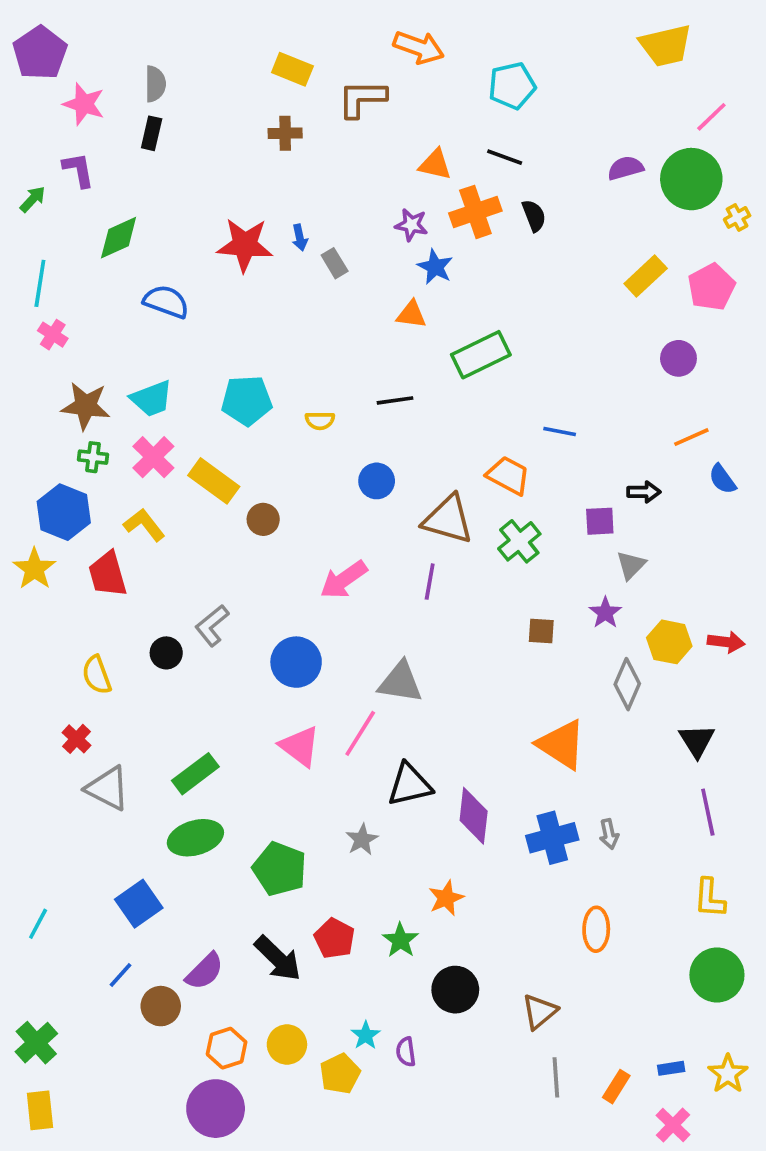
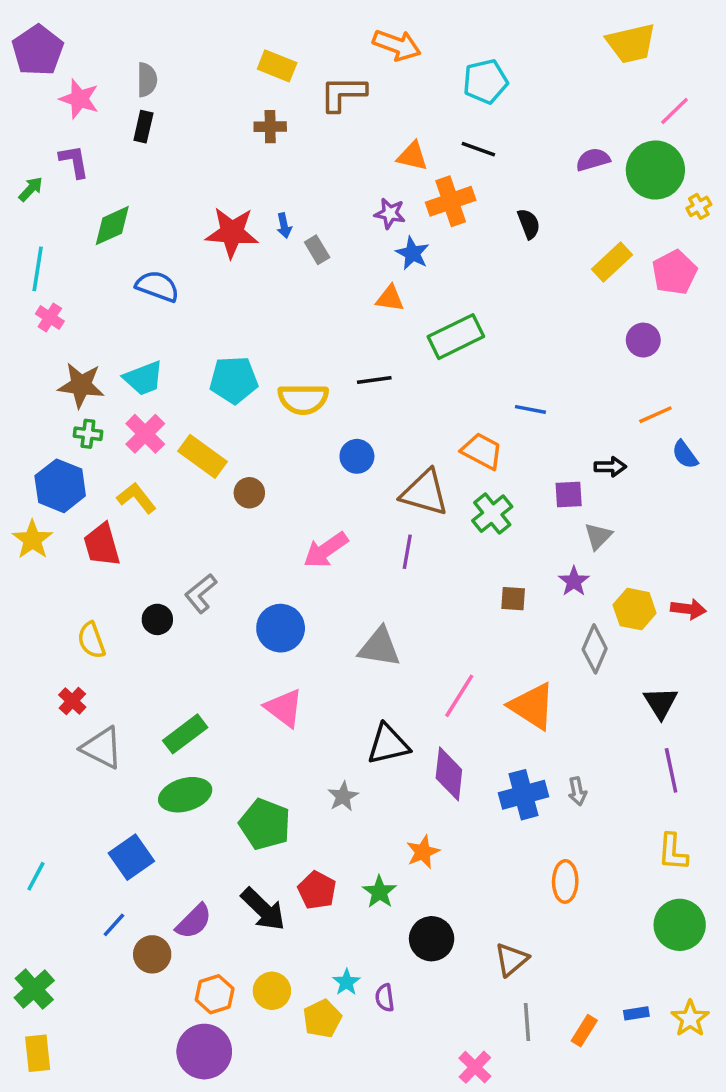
black semicircle: (534, 216) -> (529, 224), moved
yellow semicircle: (320, 421) -> (303, 399), size x1.8
pink line: (360, 733) -> (459, 696), moved
pink cross: (673, 1125) -> (475, 1067), moved

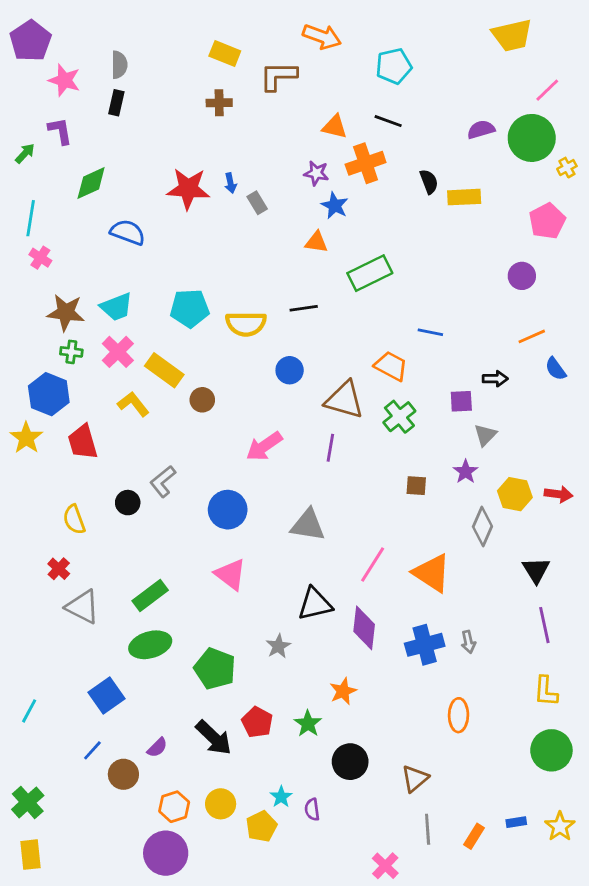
yellow rectangle: (612, 262) -> (464, 197), moved, turned 40
yellow L-shape: (137, 498) -> (133, 404), moved
purple semicircle: (194, 921) -> (157, 748), size x0.7

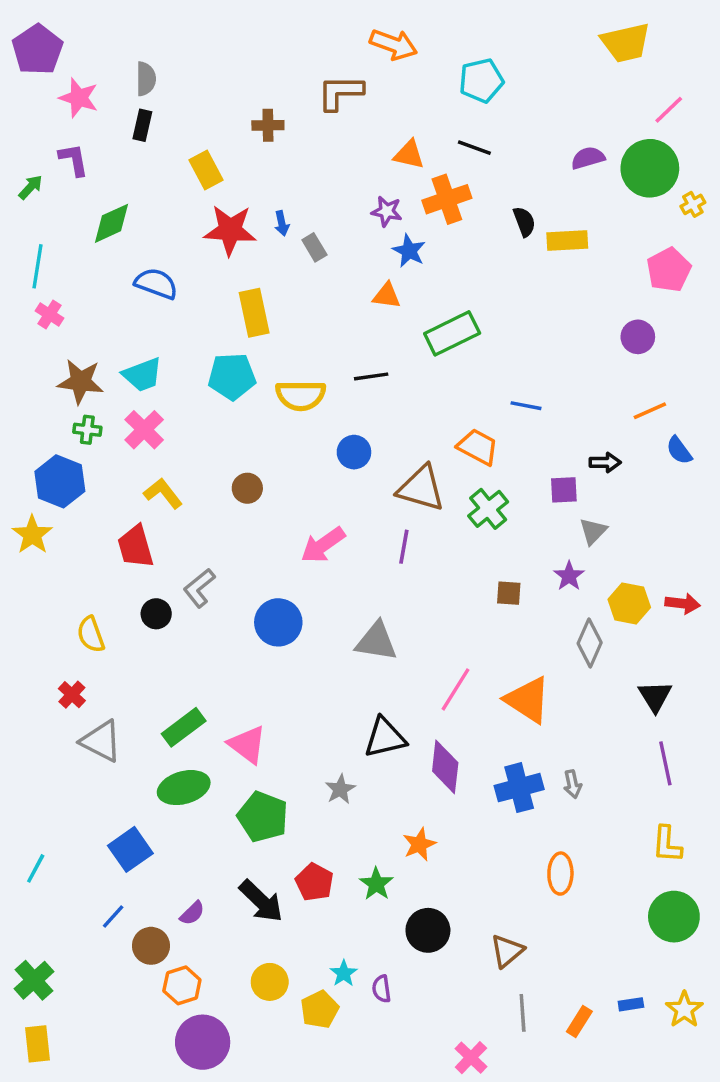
yellow rectangle: (225, 53) -> (206, 170), moved, turned 40
yellow rectangle: (164, 370) -> (254, 313), moved, turned 42
red trapezoid: (83, 442) -> (136, 547), moved
pink triangle: (230, 574) -> (247, 745), moved
orange hexagon: (174, 807) -> (182, 985), moved

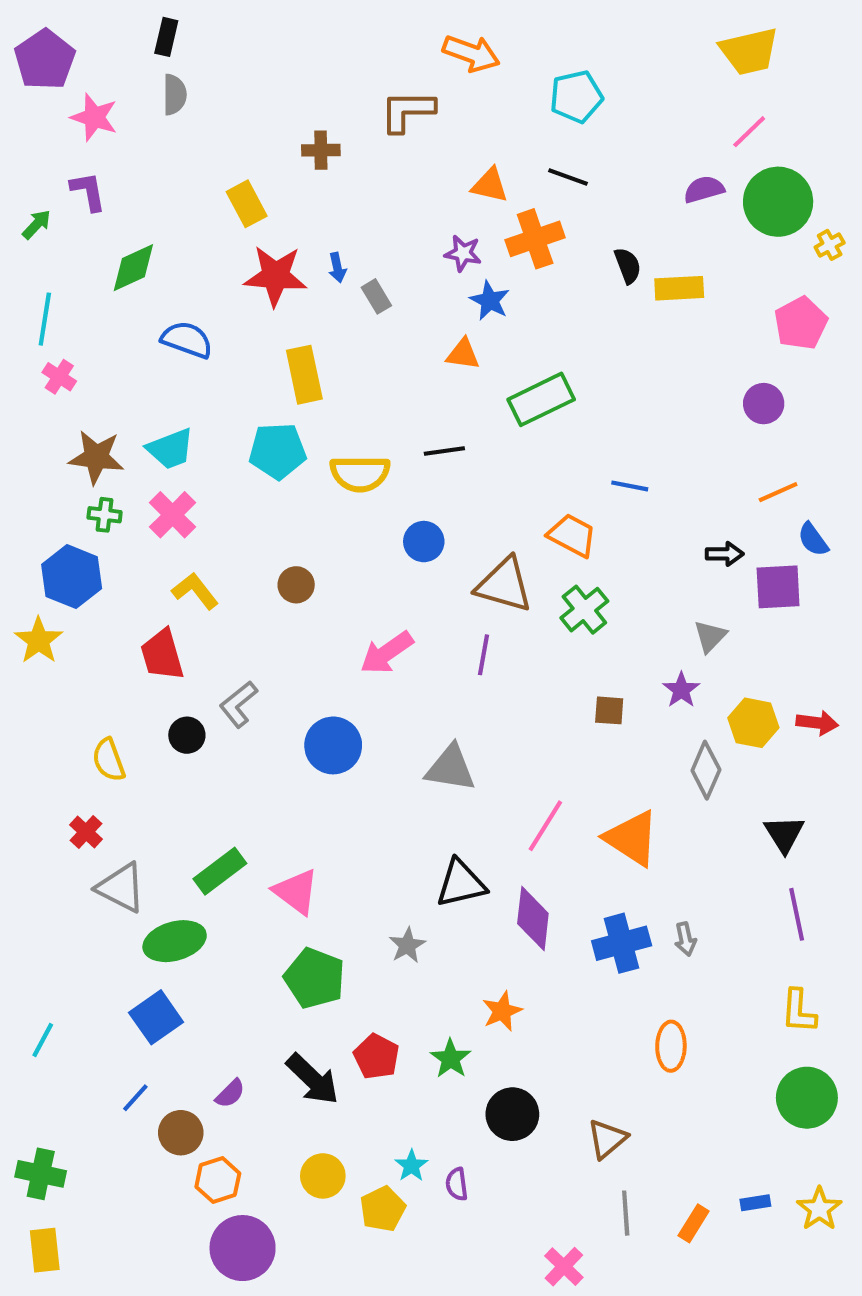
pink line: (669, 110) -> (749, 132), moved
black rectangle: (142, 125) -> (166, 37), moved
purple square: (564, 490) -> (778, 587), moved, size x1.4
green ellipse: (184, 788) -> (175, 941), moved
green cross: (34, 980) -> (41, 1174), turned -36

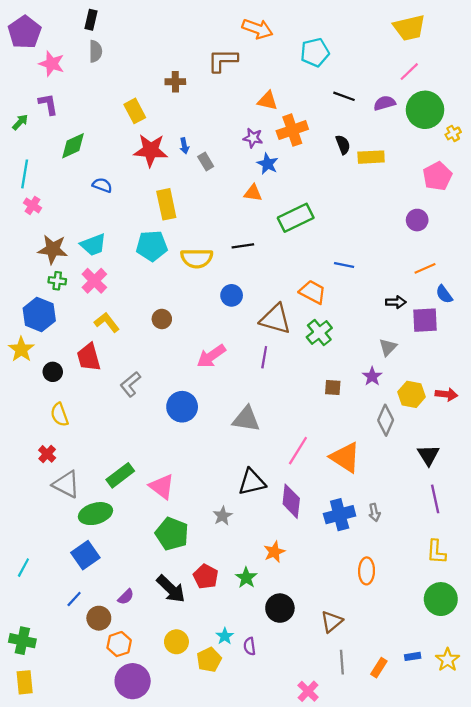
black line: (568, 177) -> (344, 96), moved
blue semicircle: (187, 340) -> (102, 185), size x0.7
black circle: (187, 735) -> (53, 372), moved

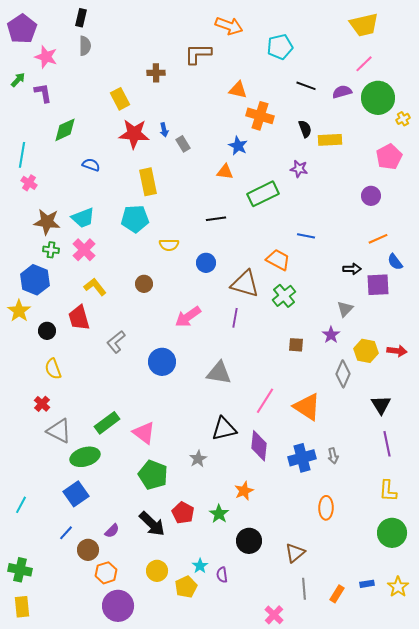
green arrow: (20, 122) -> (18, 80), moved
orange cross: (292, 130) -> (260, 116), turned 36
purple star: (253, 138) -> (299, 169), moved
yellow semicircle: (197, 258) -> (169, 245), moved, size x0.7

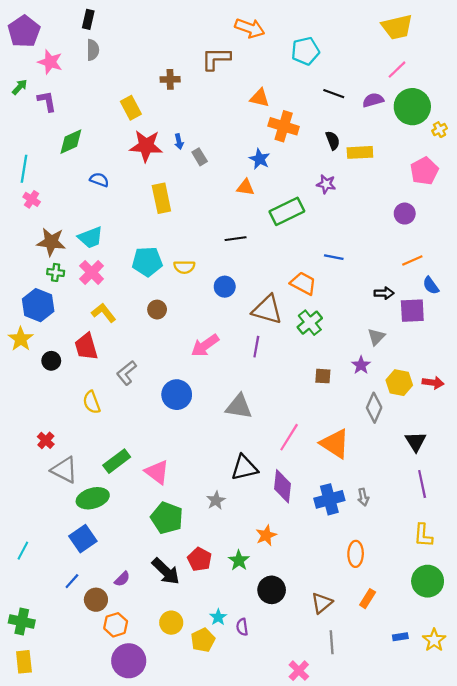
cyan pentagon: (135, 219) -> (147, 262), moved
yellow semicircle: (53, 369) -> (92, 402), moved
orange rectangle: (337, 594) -> (368, 599), moved

